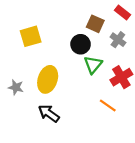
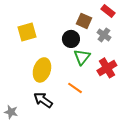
gray star: (16, 87) -> (11, 112), moved
orange line: (108, 105) -> (75, 88), moved

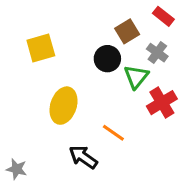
brown square: (84, 21) -> (127, 31), turned 35
green triangle: (82, 57) -> (136, 77), moved
black arrow: (43, 100) -> (83, 157), moved

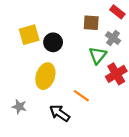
brown square: (127, 31) -> (91, 23), turned 35
black circle: (107, 59) -> (53, 42), moved
gray star: (17, 169) -> (19, 107), moved

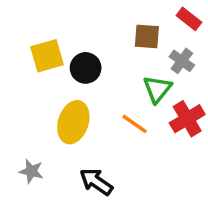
orange line: (81, 96) -> (135, 124), moved

